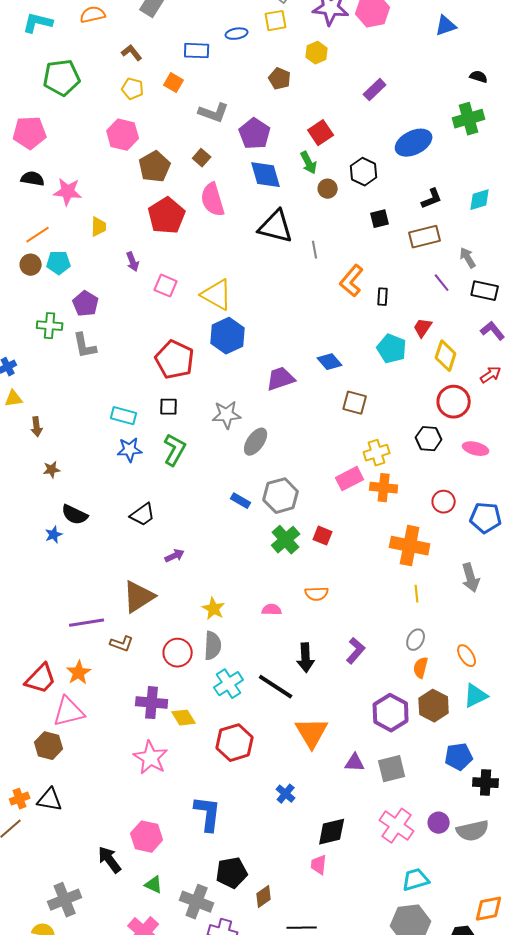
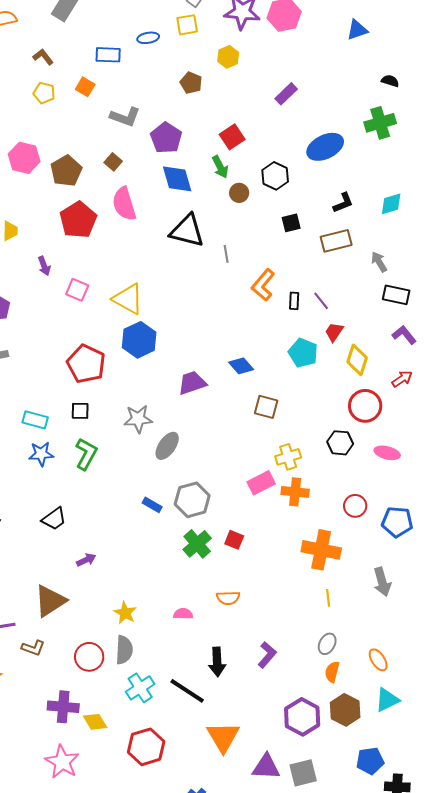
pink hexagon: (123, 135) -> (24, 158), moved
purple line: (442, 283) -> (321, 301), moved
purple triangle: (355, 763) -> (266, 767), size x1.4

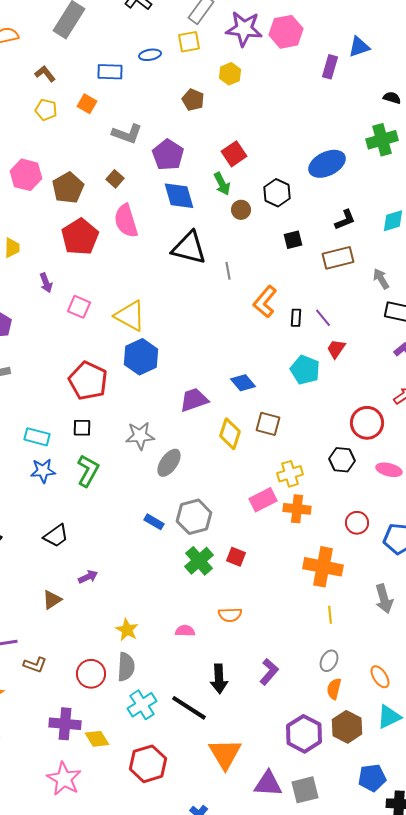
purple rectangle: (286, 94) -> (330, 67), moved, turned -30
yellow diamond: (357, 360) -> (230, 434), moved
brown triangle: (50, 601) -> (52, 600), moved, size x0.6

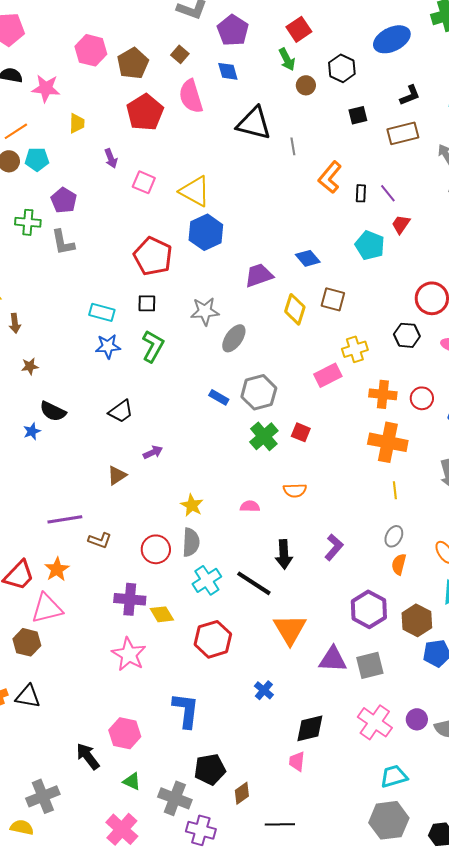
blue diamond: (179, 196) -> (228, 71), moved, size x0.7
orange cross: (297, 509) -> (383, 394), moved
brown hexagon: (347, 727) -> (417, 620), moved

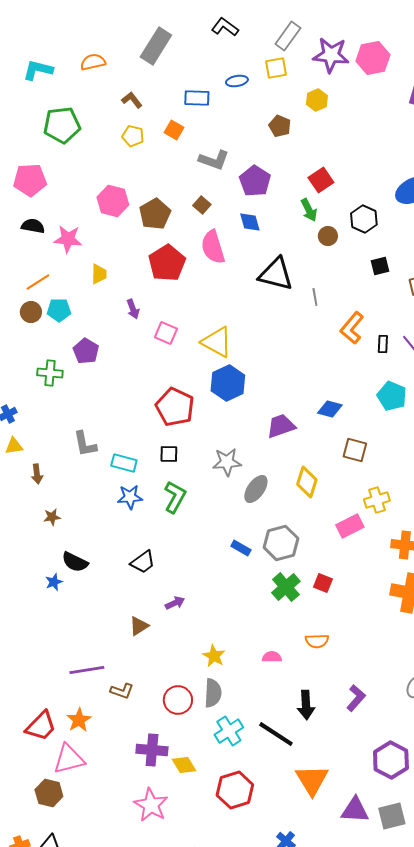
gray L-shape: (63, 242) -> (85, 444), moved
blue diamond: (308, 258) -> (330, 409), turned -35
yellow diamond: (295, 309) -> (307, 482), moved

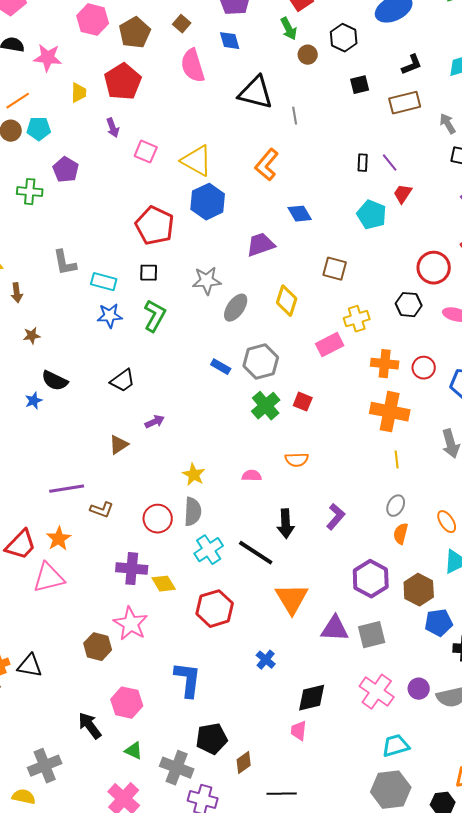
red pentagon: (167, 263) -> (123, 82), moved
orange L-shape: (352, 328) -> (267, 165), moved
blue diamond: (330, 409) -> (300, 214), moved, turned 45
brown hexagon: (49, 793) -> (98, 647), moved

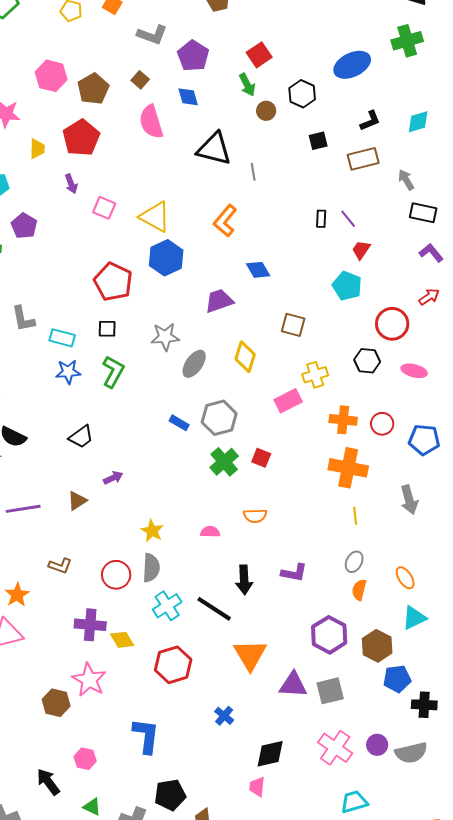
cyan pentagon: (372, 215) -> (347, 286), moved
purple line: (67, 489) -> (23, 509), moved
purple L-shape: (336, 517) -> (294, 573), turned 60
pink hexagon: (127, 703) -> (85, 759), size x0.7

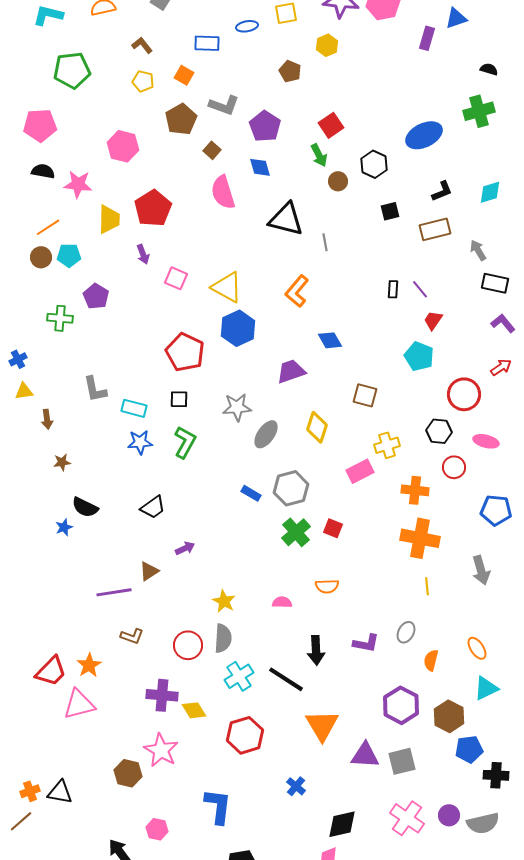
brown pentagon: (93, 89) -> (181, 119), moved
yellow trapezoid: (37, 149) -> (109, 219), size x1.4
red circle: (382, 424) -> (454, 467), moved
purple line: (23, 509) -> (114, 592), moved
gray ellipse: (354, 562) -> (406, 632), moved

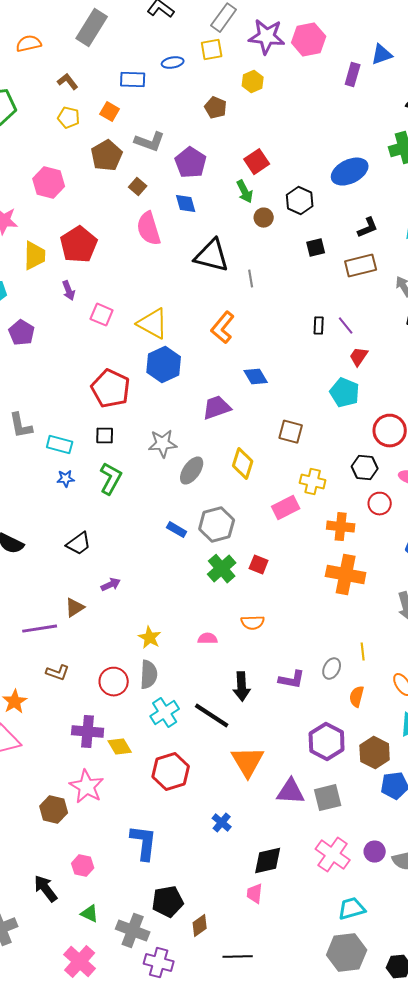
blue star: (140, 442) -> (66, 479), size x0.7
yellow cross: (387, 445) -> (313, 482), turned 30
yellow line: (427, 586) -> (363, 652), moved

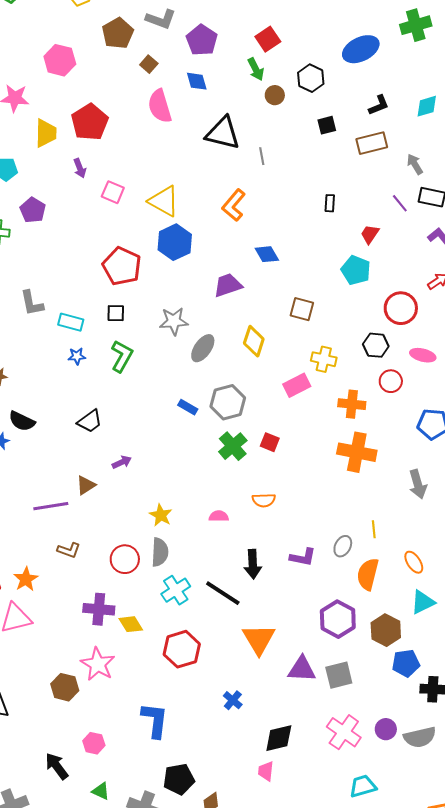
purple line: (346, 326) -> (400, 203), moved
orange semicircle: (357, 697) -> (368, 574), size x1.5

